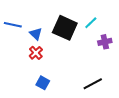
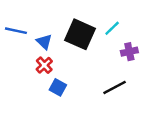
blue square: (43, 83) -> (58, 87), moved
black line: (93, 84) -> (115, 87), moved

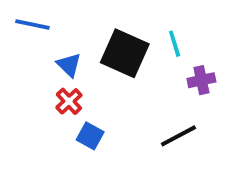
cyan line: (112, 28) -> (175, 44), turned -63
blue line: (16, 31) -> (32, 24), moved

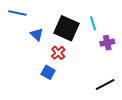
red cross: (69, 101) -> (58, 53), moved
black line: (178, 136) -> (105, 85), moved

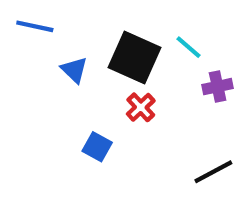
cyan line: (93, 23) -> (188, 47), turned -32
red cross: (58, 53) -> (141, 107), moved

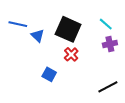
blue line: (35, 26) -> (18, 24), moved
cyan line: (188, 47) -> (106, 24), moved

